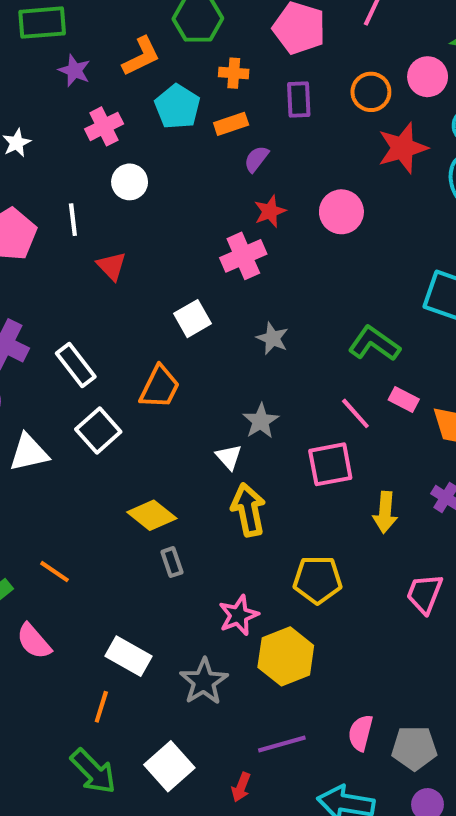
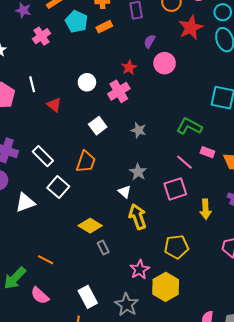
purple semicircle: (256, 159) -> (150, 41), moved
white circle: (130, 182) -> (87, 82), moved
white rectangle: (128, 656) -> (88, 297), turned 40

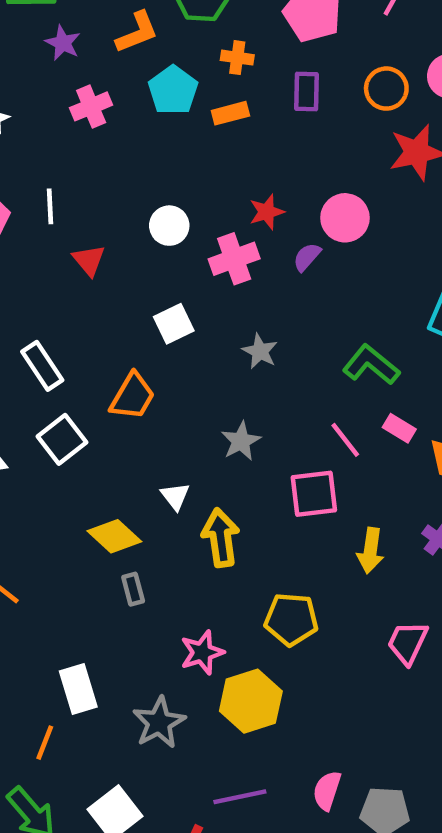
purple semicircle: (150, 41) -> (307, 257), moved
white triangle: (125, 192) -> (175, 496), moved

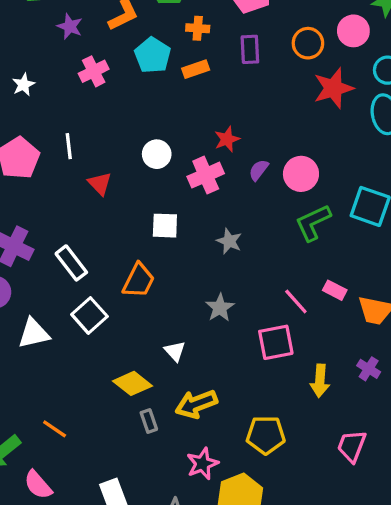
pink circle: (345, 218) -> (301, 174), moved
white square: (174, 324) -> (165, 226), turned 32
green L-shape: (371, 365) -> (313, 223), moved, turned -60
yellow arrow: (221, 538) -> (196, 404), moved, turned -99

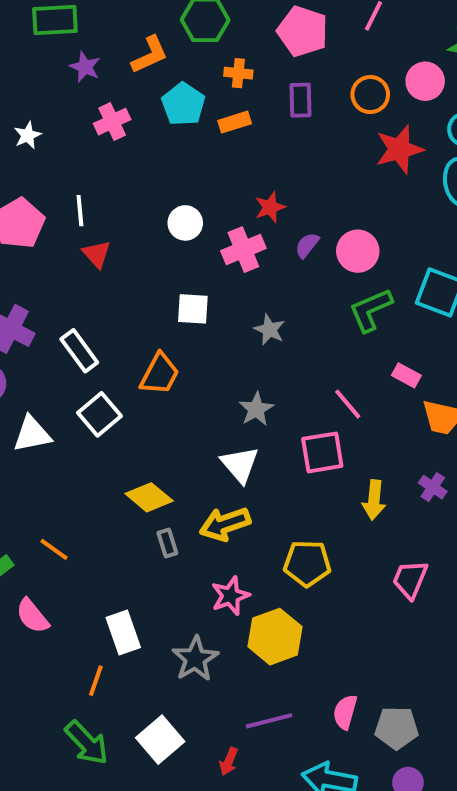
red triangle: (100, 183) -> (97, 254), moved
pink rectangle: (335, 290) -> (406, 375), moved
white triangle: (175, 351) -> (240, 464), moved, size x1.5

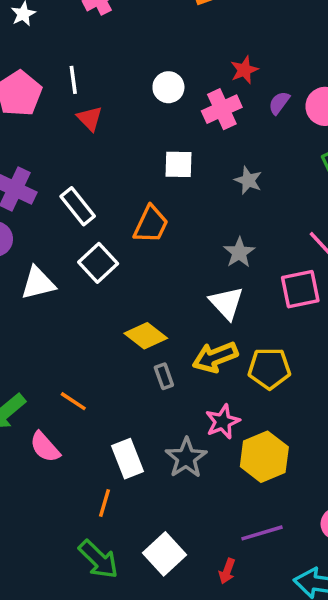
orange line: (54, 549) -> (73, 401), moved
yellow pentagon: (307, 563) -> (269, 368), moved
gray star: (195, 659) -> (186, 458), moved

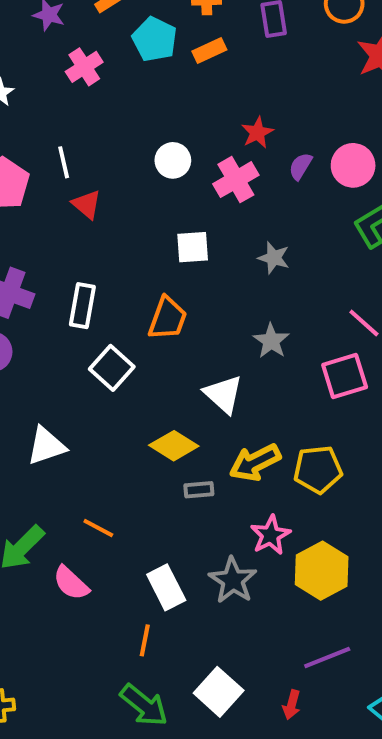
white rectangle: (78, 206) -> (82, 306), turned 54
white triangle: (38, 283) -> (46, 446), moved
white triangle: (226, 303) -> (223, 394), moved
gray rectangle: (164, 376) -> (199, 490), turned -70

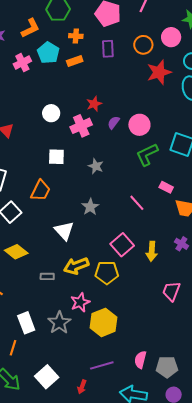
pink cross: (84, 67) -> (22, 63), moved
pink square: (345, 376) -> (122, 245), moved, turned -30
yellow diamond: (174, 446) -> (16, 252), moved

